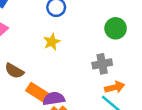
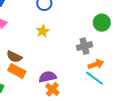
green circle: (116, 28) -> (102, 23), moved
orange rectangle: (37, 92) -> (17, 71), moved

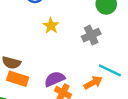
yellow star: (43, 31) -> (51, 26), moved
orange arrow: (96, 64) -> (93, 83), moved

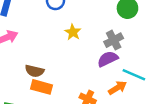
purple semicircle: (55, 79) -> (108, 59), moved

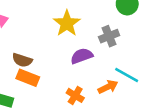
yellow star: (73, 32) -> (67, 23), size x1.5
purple semicircle: (108, 59) -> (82, 56), moved

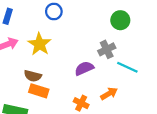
yellow star: (67, 23) -> (39, 44), moved
cyan line: (127, 75) -> (127, 67), moved

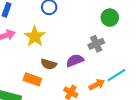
cyan line: (127, 67) -> (116, 75), moved, turned -60
brown semicircle: (33, 76) -> (49, 64), moved

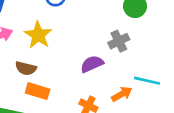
brown semicircle: (49, 64) -> (26, 68), moved
cyan line: (116, 75) -> (147, 81), turned 48

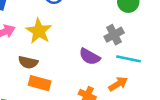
purple semicircle: (92, 64) -> (90, 57), turned -125
cyan line: (147, 81) -> (128, 59), moved

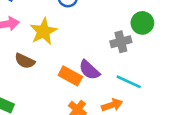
gray cross: (114, 35) -> (121, 42), moved
orange rectangle: (40, 83) -> (70, 76), moved

